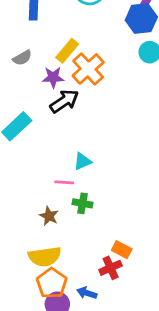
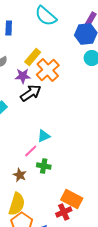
pink line: (64, 182) -> (31, 151), turned -48
orange rectangle: (122, 250) -> (72, 199), size x1.5
yellow semicircle: (45, 257) -> (17, 204), turned -65

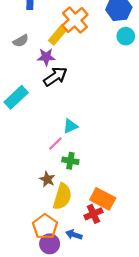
orange cross: (48, 70) -> (75, 20), moved
brown star: (20, 175) -> (47, 179), moved
yellow semicircle: (17, 204) -> (62, 197), moved

